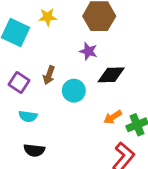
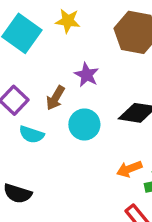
purple star: (88, 51) -> (87, 75), moved
cyan semicircle: (28, 116) -> (32, 134), moved

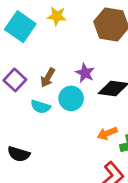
purple star: (87, 75) -> (85, 73), moved
cyan semicircle: (32, 134) -> (41, 107), moved

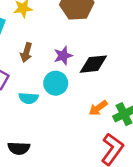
purple star: (85, 73) -> (63, 56), turned -30
brown arrow: (48, 78) -> (26, 52), moved

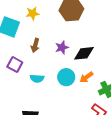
cyan circle: (56, 83) -> (66, 77), moved
orange arrow: (98, 108) -> (86, 77), moved

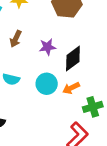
black diamond: (84, 53) -> (73, 59), turned -40

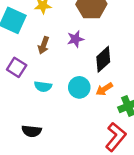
purple star: (47, 47) -> (75, 39), moved

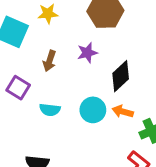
orange arrow: (104, 89) -> (123, 111), turned 49

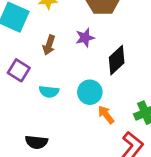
orange arrow: (123, 111) -> (106, 115), moved, turned 36

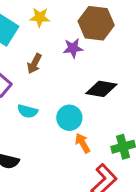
purple star: (85, 38) -> (73, 48), moved
black diamond: (117, 60) -> (101, 89), turned 44

